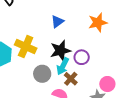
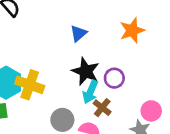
yellow cross: (26, 47) -> (30, 85), moved
black star: (60, 51) -> (86, 71), turned -30
gray circle: (42, 74) -> (62, 120), moved

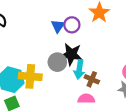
purple circle: (114, 78) -> (72, 25), moved
gray circle: (62, 120) -> (57, 62), moved

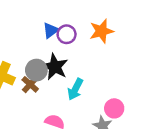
cyan arrow: (79, 69) -> (75, 89), moved
brown cross: (92, 79) -> (30, 84), moved

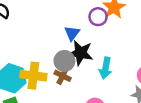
blue triangle: (51, 30) -> (72, 33), moved
purple circle: (67, 34) -> (98, 17), moved

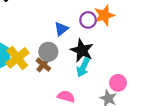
black star: (81, 53) -> (82, 50), moved
yellow cross: (33, 76) -> (17, 58), turned 30

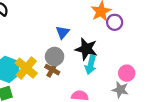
purple circle: (88, 20) -> (115, 22), moved

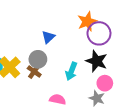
purple circle: (115, 22) -> (99, 33), size x1.5
black star: (86, 49) -> (97, 61), moved

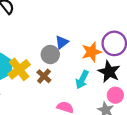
orange star: (87, 21) -> (92, 52), moved
gray circle: (38, 59) -> (50, 55), moved

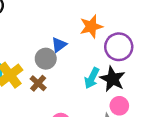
orange star: (92, 52) -> (91, 27), moved
cyan arrow: (82, 80) -> (92, 78), moved

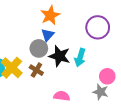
orange star: (91, 27) -> (50, 15), moved
black star: (112, 79) -> (60, 56), moved

